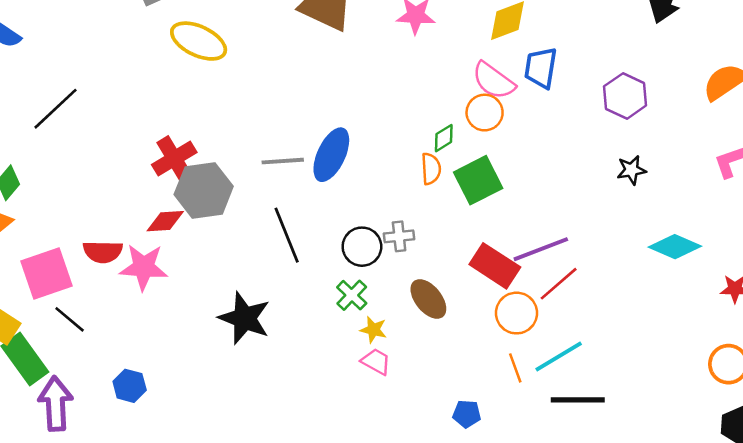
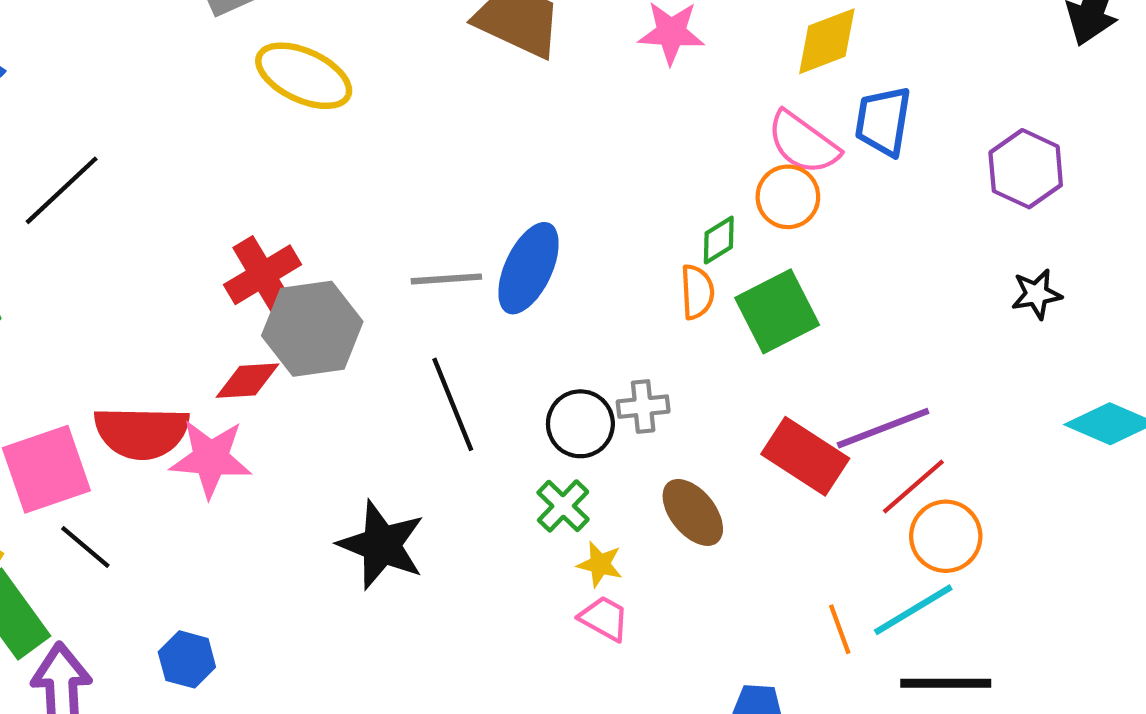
red semicircle: (103, 252) -> (142, 432), size x1.4
orange circle: (517, 313) -> (946, 536), moved

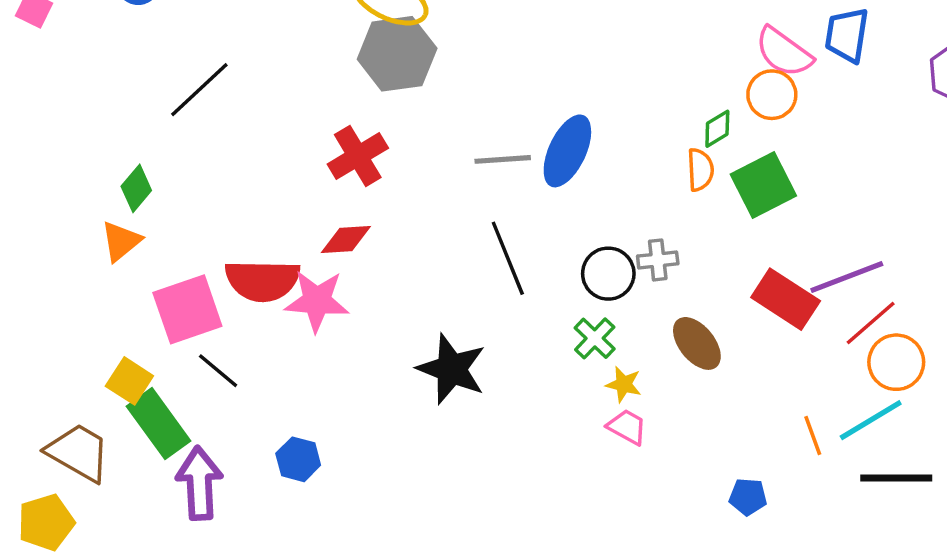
gray hexagon: (312, 329) -> (397, 54), moved

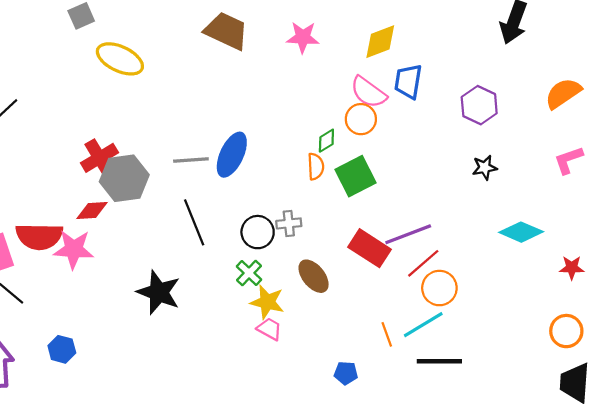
gray hexagon: (397, 54) -> (124, 178), moved
yellow star: (624, 384) -> (267, 302), size x1.5

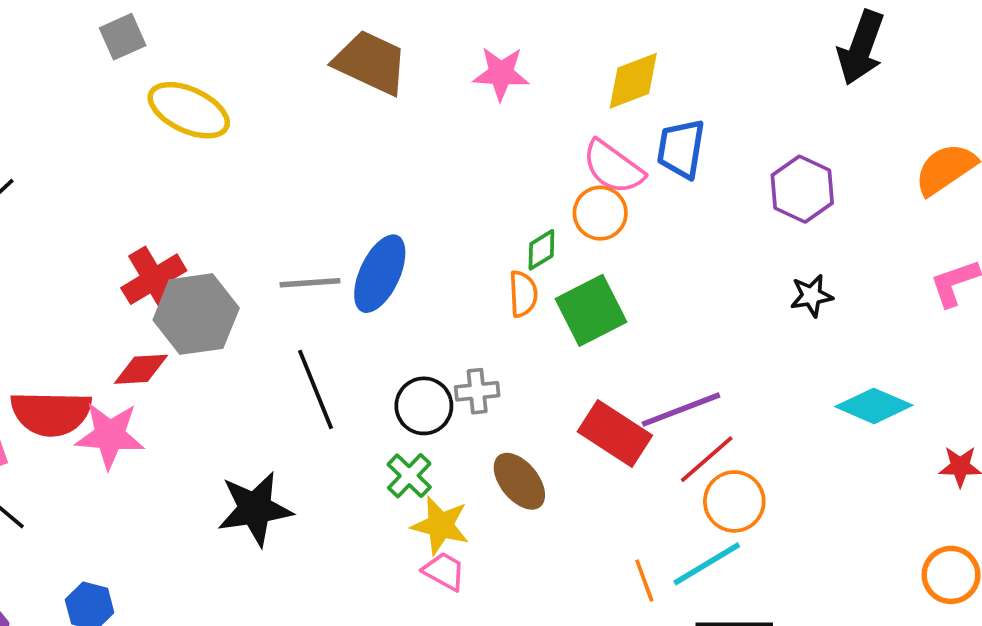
black star: (159, 292) -> (255, 509), turned -30

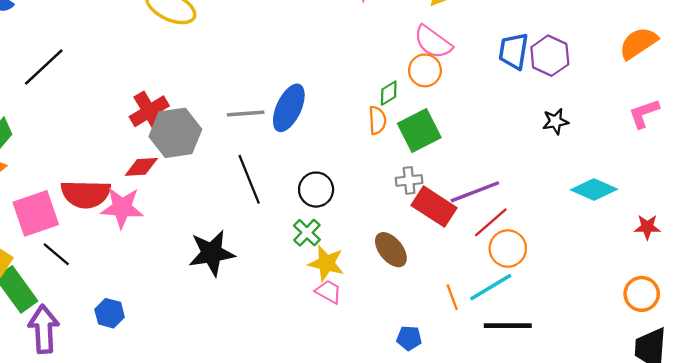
blue trapezoid: (681, 149) -> (513, 51), moved
gray cross: (477, 391) -> (409, 180), moved
brown ellipse: (519, 481) -> (391, 250), moved

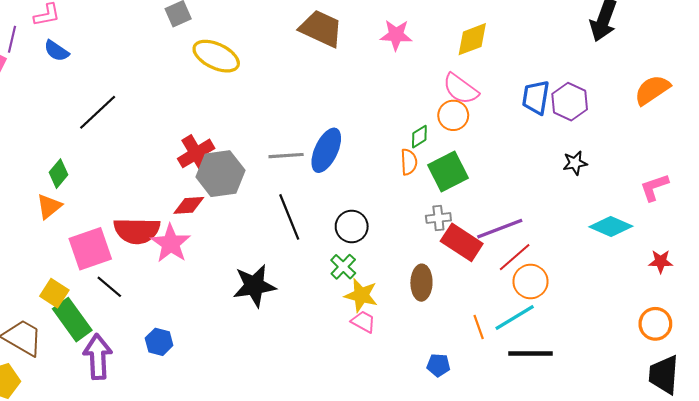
pink L-shape: (644, 114) -> (654, 187), moved
pink star: (122, 208) -> (171, 243), turned 30
brown ellipse: (391, 250) -> (421, 283), turned 40

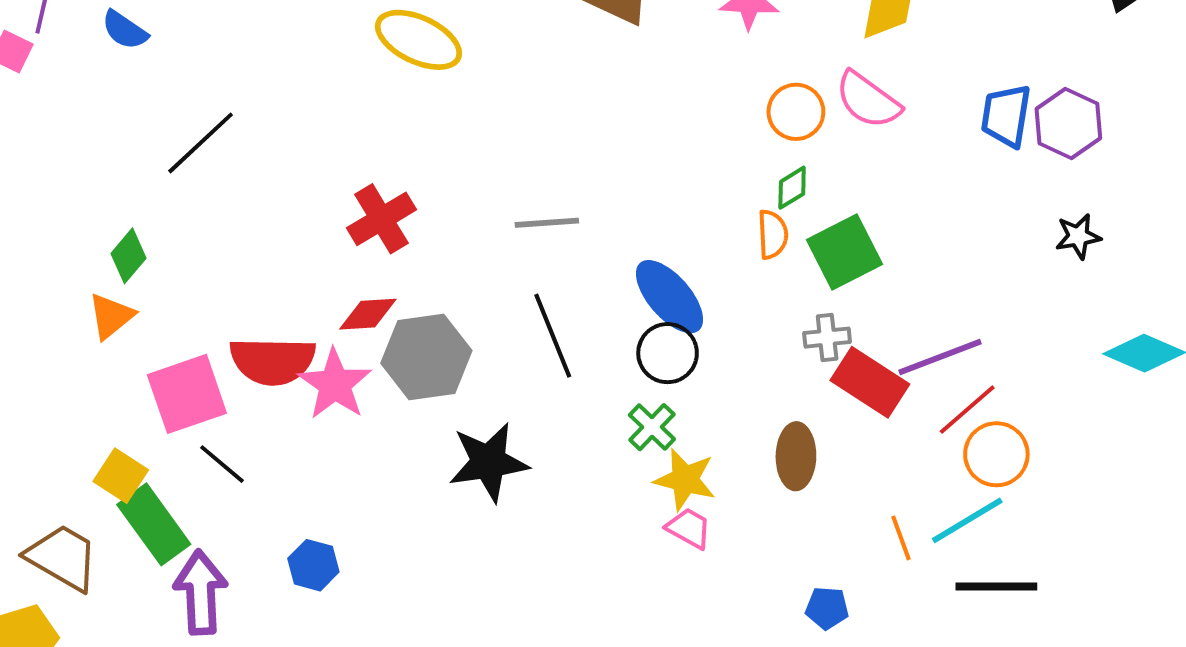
orange circle: (453, 115) -> (796, 112), moved
blue ellipse: (326, 150) -> (669, 297), moved, turned -66
gray hexagon: (220, 174) -> (426, 357), moved

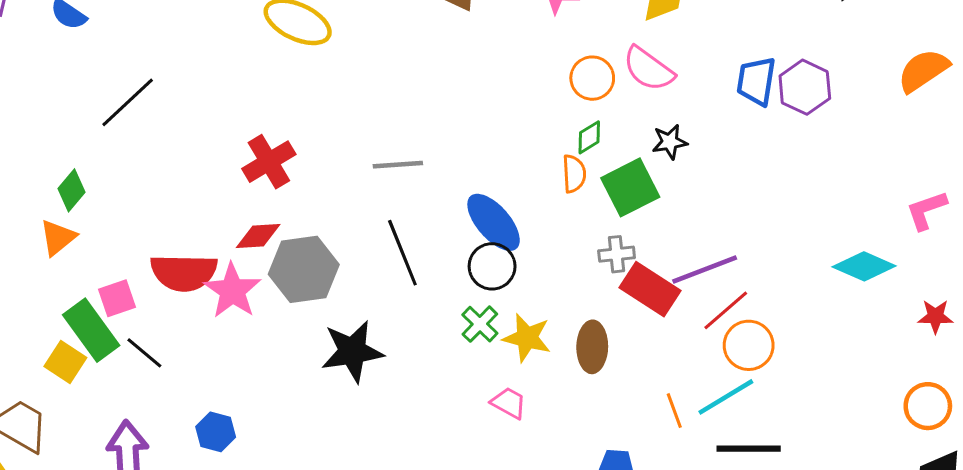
black star: (1078, 236) -> (670, 142), moved
pink square: (187, 394) -> (117, 298), size x0.6
yellow star: (685, 480) -> (527, 338), moved
green rectangle: (154, 524) -> (91, 330), moved

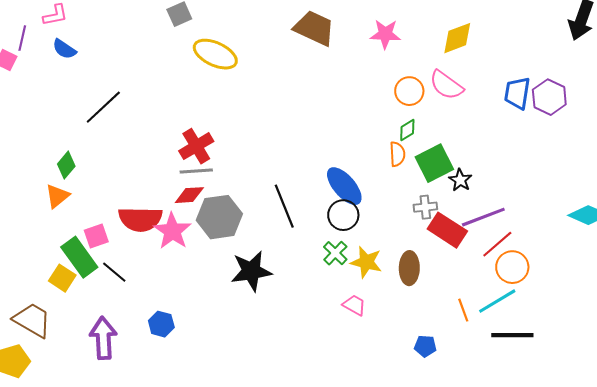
black star: (670, 142) -> (460, 180), moved, turned -30
gray line: (398, 165) -> (196, 171), moved

